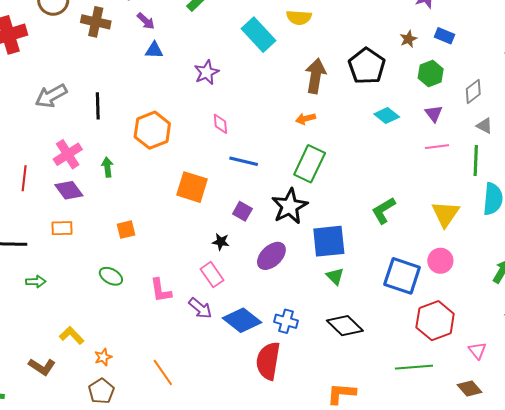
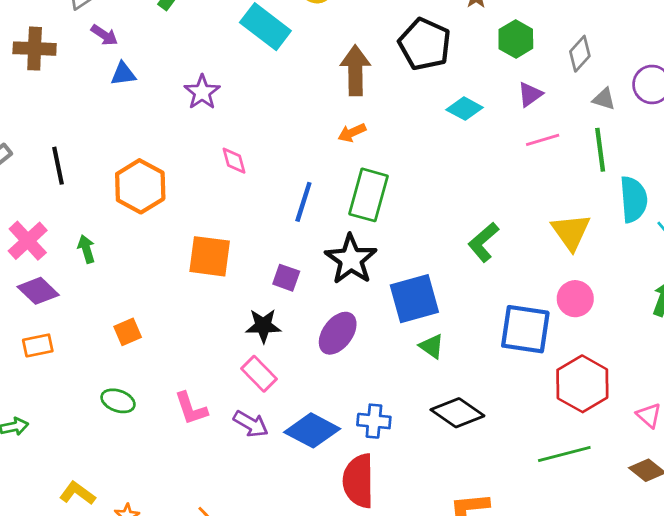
purple triangle: (434, 114) -> (530, 94), turned 42
blue line: (244, 161) -> (303, 202), moved, turned -76
black star: (221, 242) -> (263, 326), size x1.4

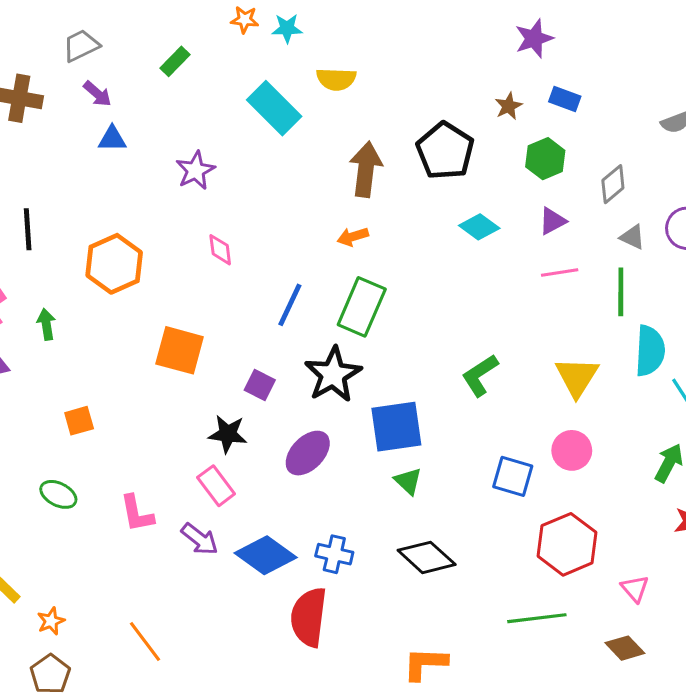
blue square: (525, 329) -> (513, 476), size x0.7

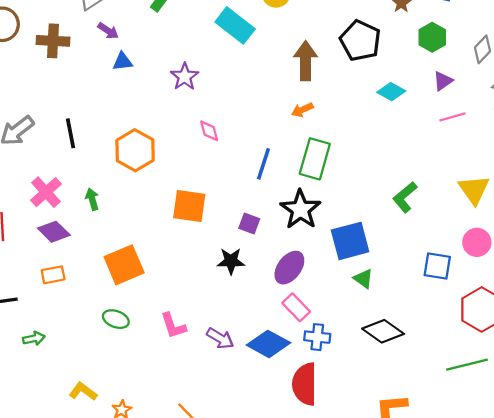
orange square: (79, 421) -> (124, 265), size x1.8
pink rectangle: (216, 486) -> (296, 307), moved

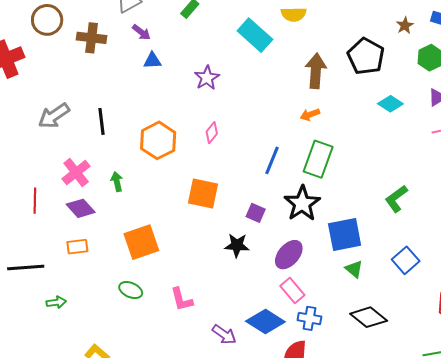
pink diamond: (209, 131) -> (212, 133), moved, turned 50
blue square: (437, 266) -> (406, 260), moved, turned 36
purple arrow: (220, 338) -> (224, 335), moved

